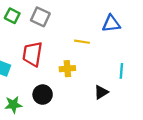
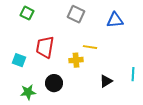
gray square: (40, 17) -> (76, 14), moved
yellow line: (82, 42) -> (90, 47), moved
cyan line: (121, 71) -> (133, 74), moved

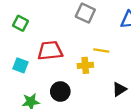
green square: (27, 13) -> (20, 23), moved
red trapezoid: (45, 47) -> (50, 51), turned 75

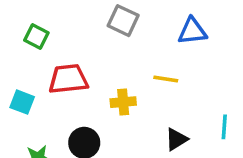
green square: (20, 23) -> (36, 36), moved
yellow line: (101, 51) -> (166, 79), moved

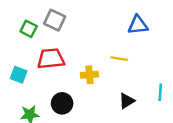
gray square: (123, 21) -> (55, 20), moved

